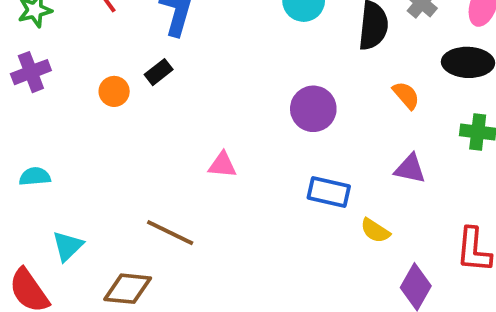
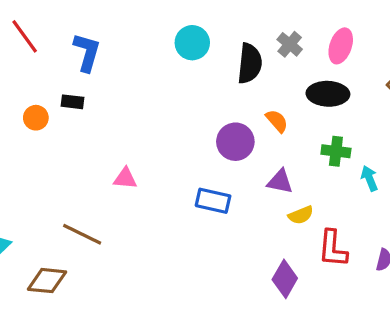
black rectangle: (159, 72) -> (73, 102), turned 45
purple circle: (313, 109) -> (235, 142), moved
yellow semicircle: (375, 231) -> (301, 215), moved, turned -55

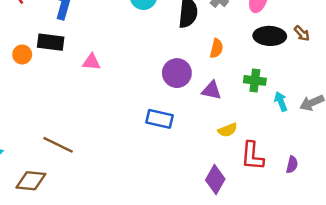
black ellipse: (328, 94) -> (270, 36), moved
black rectangle: (73, 102) -> (51, 42), size x1.5
orange semicircle: (277, 121) -> (216, 48), moved, turned 54
pink triangle: (125, 178) -> (91, 62), moved
purple triangle: (280, 182) -> (212, 90), moved

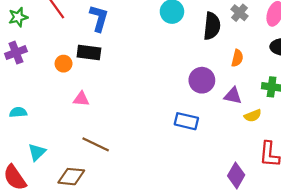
pink triangle: (91, 62) -> (81, 99), moved
yellow semicircle: (228, 130) -> (253, 116), moved

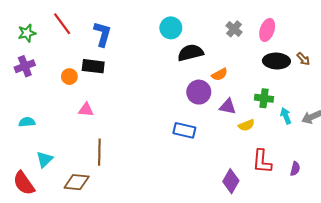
black semicircle: (212, 26) -> (191, 53), moved, turned -110
orange semicircle: (237, 58) -> (220, 74), moved, turned 49
brown line: (96, 144) -> (99, 152), turned 65

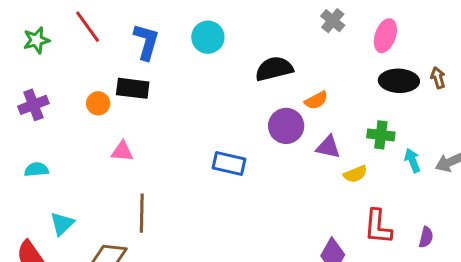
cyan circle: (171, 28) -> (208, 37), moved
gray cross: (234, 29) -> (333, 21), moved
brown arrow: (303, 59) -> (438, 78), turned -152
purple cross: (25, 66) -> (33, 105), moved
blue rectangle: (184, 130) -> (229, 164), moved

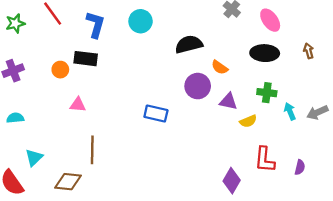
pink ellipse: (385, 36) -> (270, 20), turned -55
black ellipse: (399, 81) -> (265, 53), moved
orange semicircle: (316, 100) -> (220, 67), turned 63

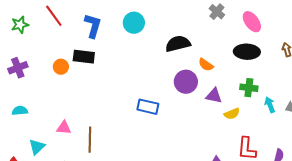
pink triangle: (78, 105) -> (64, 128), moved

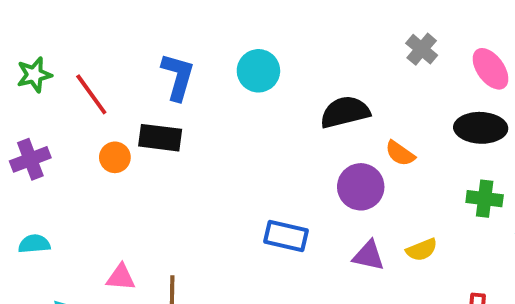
red line: (54, 16) -> (91, 94), moved
purple triangle: (214, 96) -> (369, 256), moved
yellow semicircle: (232, 114) -> (422, 250), moved

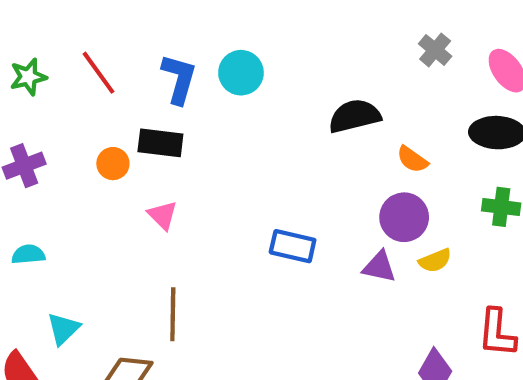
cyan circle: (258, 71) -> (241, 73), moved
red line: (91, 94) -> (98, 73), moved
purple circle: (361, 187) -> (404, 217), moved
pink triangle: (121, 277) -> (163, 215), moved, turned 40

